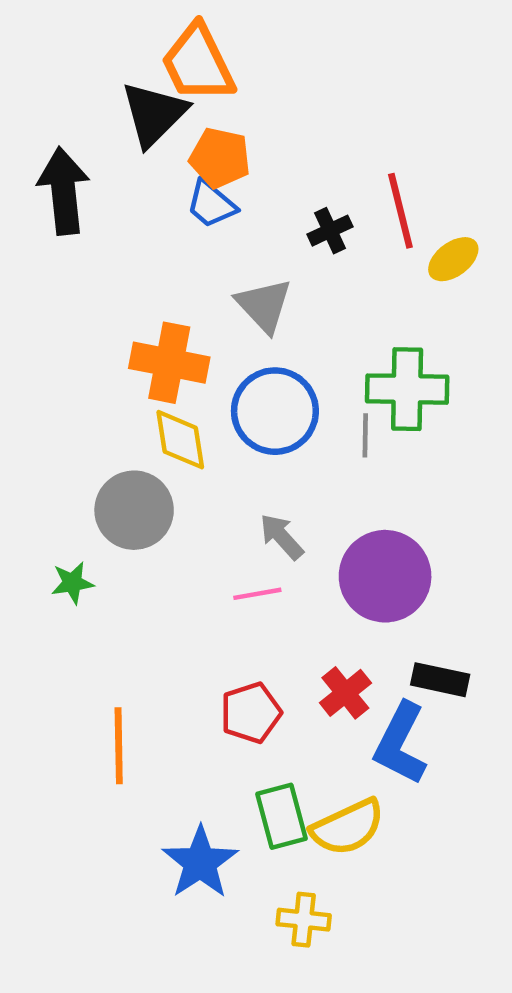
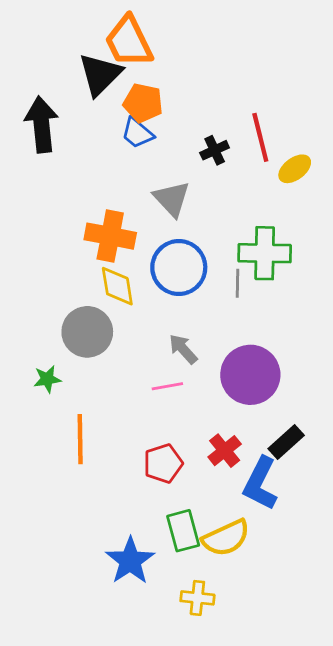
black rectangle: (440, 680) -> (286, 442), turned -54
orange line: (119, 746) -> (80, 439), moved

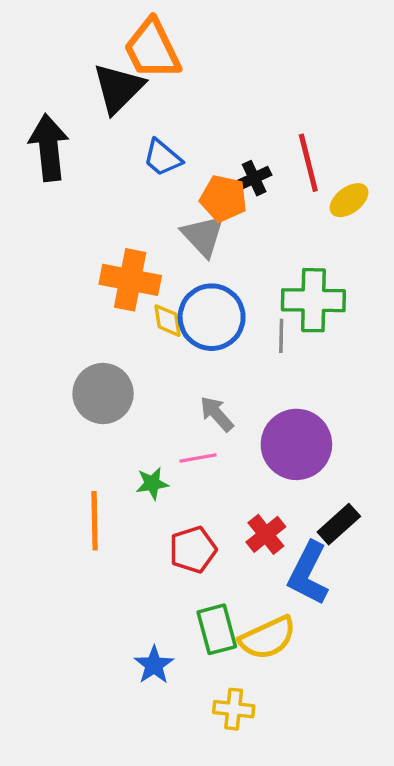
orange pentagon: (143, 103) -> (223, 198), moved
yellow diamond: (117, 286) -> (167, 321), moved, size x0.7
green star: (47, 379) -> (152, 483), moved
blue star: (130, 561) -> (154, 665), size x0.7

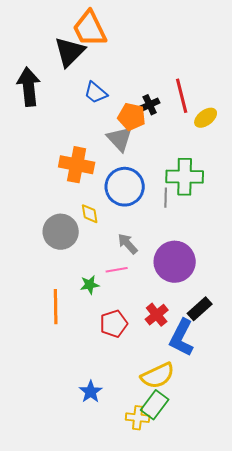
yellow diamond: (167, 321) -> (90, 214), moved
green rectangle: (217, 629) -> (155, 405), moved, turned 52

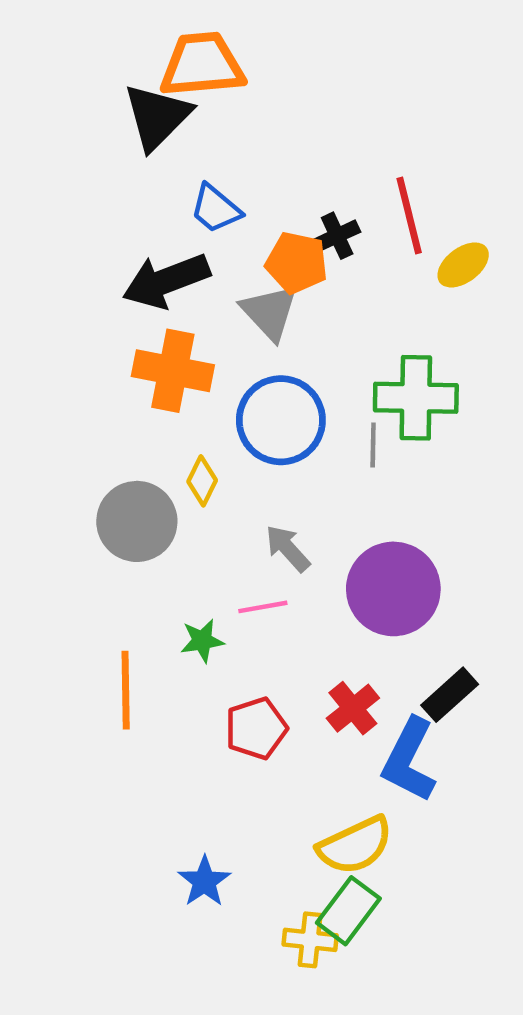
orange trapezoid: (90, 29) -> (202, 65), turned 111
black arrow: (29, 87) -> (166, 281), moved, turned -105
yellow diamond: (90, 214) -> (202, 481), turned 35

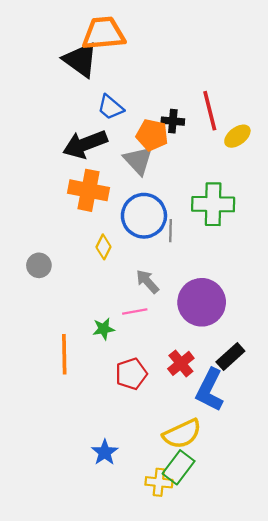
black triangle: (157, 117) -> (80, 60), turned -39
black cross: (337, 236) -> (173, 121), turned 30
gray line: (373, 445) -> (170, 231), moved
gray circle: (137, 521) -> (39, 265), moved, size x0.6

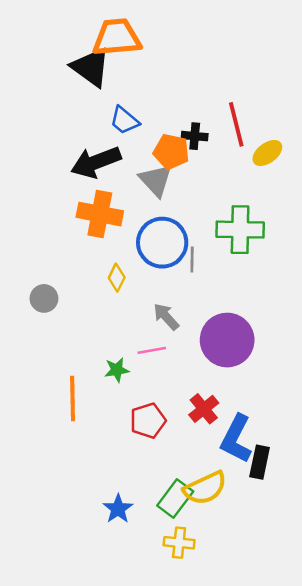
black rectangle: (230, 357) -> (260, 462), moved, turned -36
green rectangle: (179, 467) -> (175, 498), moved

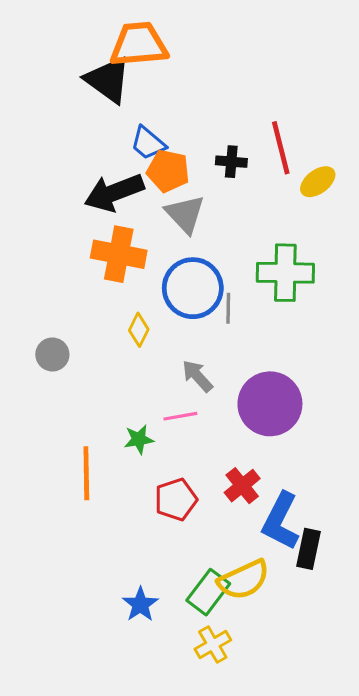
orange pentagon: (171, 152) -> (168, 171), moved
yellow cross: (179, 543) -> (213, 645), turned -36

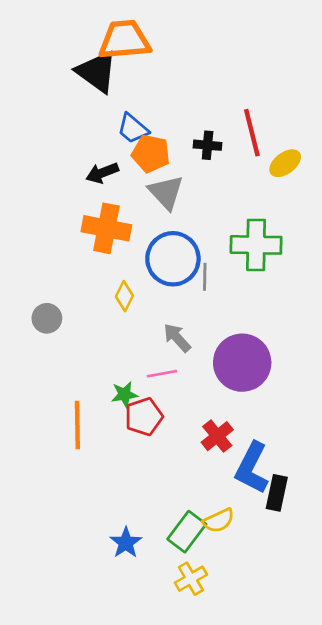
black arrow: (114, 192) -> (102, 173), size x0.6
red pentagon: (176, 500) -> (144, 417), moved
yellow semicircle: (244, 580) -> (219, 521), size x0.7

